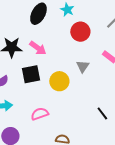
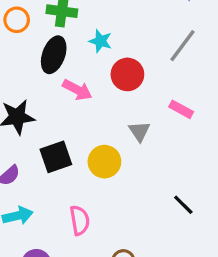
pink arrow: (38, 48) -> (77, 90), moved
pink semicircle: (40, 114) -> (80, 220), turned 108

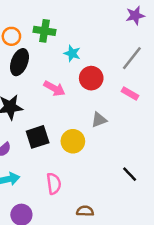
black ellipse: (54, 55) -> (19, 62), moved
pink rectangle: (181, 109) -> (130, 94), moved
gray triangle: (139, 131) -> (99, 120), turned 42

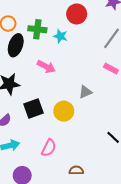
green cross: (44, 31) -> (37, 29), moved
red circle: (91, 78) -> (77, 14), moved
pink semicircle: (54, 184) -> (49, 148), turned 36

